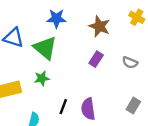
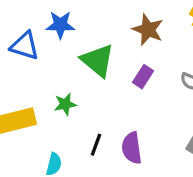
blue star: (56, 18) -> (60, 25), moved
green triangle: (45, 48) -> (98, 60), moved

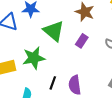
green star: (65, 104) -> (34, 58), size x1.6

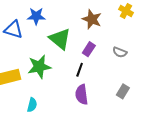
black line: (53, 83) -> (80, 70), moved

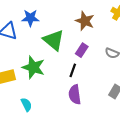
green star: (39, 67) -> (33, 67), turned 30
cyan semicircle: (32, 105) -> (26, 105), turned -40

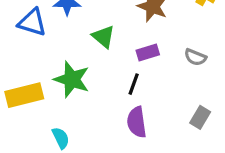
green triangle: (54, 40) -> (103, 37), size x0.7
purple rectangle: (82, 50) -> (148, 52), turned 40

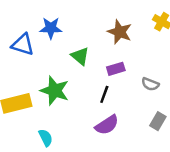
gray semicircle: (195, 57) -> (150, 84), moved
purple semicircle: (137, 122) -> (107, 125), turned -115

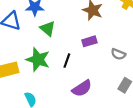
green triangle: (80, 56) -> (48, 28), moved
black line: (104, 94) -> (67, 61), moved

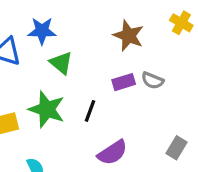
gray semicircle: (118, 54) -> (153, 80), moved

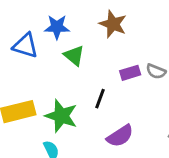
brown star: (128, 36) -> (113, 24), moved
green star: (47, 109) -> (61, 116), moved

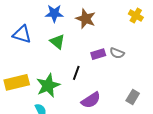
blue star: (57, 27) -> (54, 13), moved
green star: (61, 116) -> (48, 86), turned 30

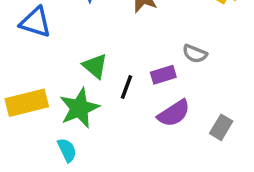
green triangle: (57, 42) -> (95, 66), moved
purple rectangle: (98, 54) -> (163, 75), moved
purple semicircle: (91, 100) -> (174, 113), moved

